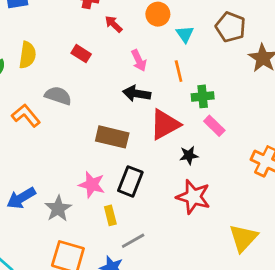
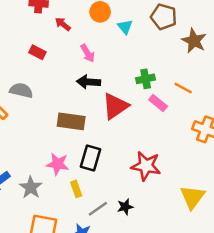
orange line: (179, 71) -> (183, 88), moved, turned -42
black star: (189, 155) -> (125, 207), moved

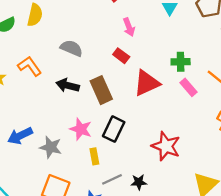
red rectangle: (37, 52) -> (121, 56), moved
black arrow: (89, 82) -> (68, 85), moved
gray semicircle: (21, 90) -> (71, 48), moved
brown rectangle: (71, 121) -> (101, 90), turned 48
gray star: (31, 187) -> (51, 147), turned -30

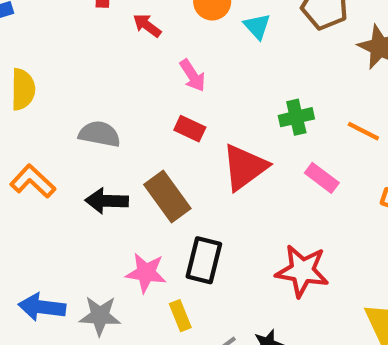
pink rectangle: (189, 87) -> (322, 178), moved
blue arrow: (20, 136) -> (42, 307), turned 45

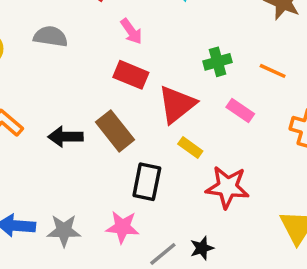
red rectangle: (190, 129) -> (131, 75), size x1.4
gray semicircle: (99, 134) -> (50, 36), moved
pink star: (146, 273) -> (122, 227), moved
yellow rectangle: (180, 316) -> (190, 147), moved, turned -30

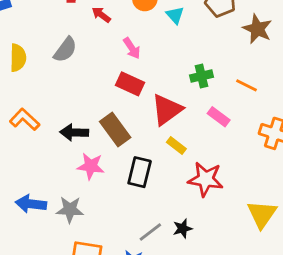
gray semicircle: (50, 36) -> (65, 50), turned 116
pink star: (122, 227) -> (91, 166), moved

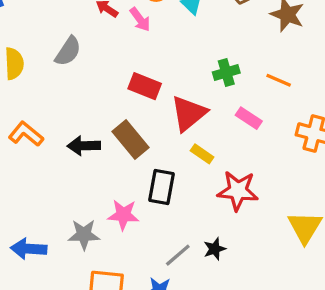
pink arrow: (132, 48) -> (140, 19), moved
pink star: (91, 166) -> (123, 215), moved
blue arrow: (31, 204) -> (29, 249), moved

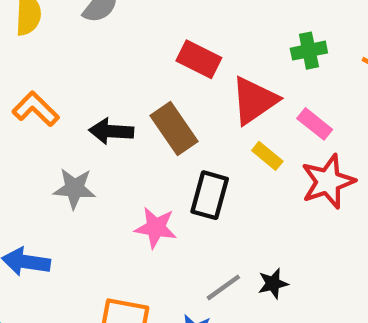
pink rectangle: (249, 118) -> (315, 124), moved
red star: (238, 191) -> (328, 182), moved, turned -30
gray star: (84, 235) -> (74, 188), moved

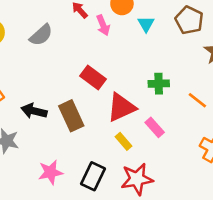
red star: (328, 182) -> (137, 179), moved
black rectangle: (210, 195) -> (93, 176), moved
pink star: (156, 228) -> (50, 172), turned -30

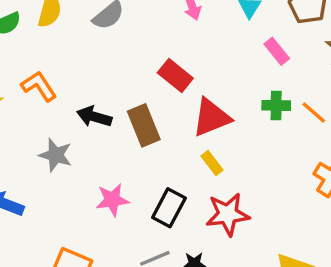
green cross: (159, 84) -> (276, 105), moved
pink rectangle: (155, 127) -> (277, 51), moved

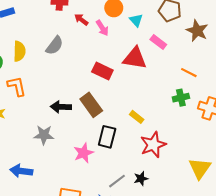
orange L-shape: (39, 86) -> (17, 86), moved, turned 35
green cross: (276, 105) -> (181, 98), moved
red triangle: (211, 117) -> (135, 58), moved, turned 45
black rectangle: (169, 208) -> (107, 137), moved

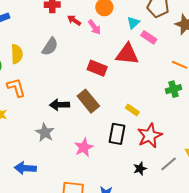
cyan triangle: (136, 20) -> (133, 23), moved, turned 32
gray star: (44, 135) -> (45, 133), turned 30
black rectangle: (107, 137) -> (117, 134), moved
gray line: (117, 181) -> (169, 164), moved

